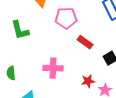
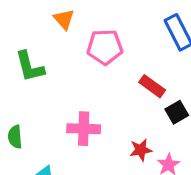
red rectangle: (85, 42) -> (152, 86), moved

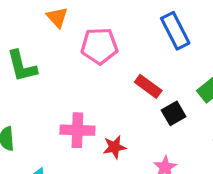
red star: (141, 150) -> (115, 147), moved

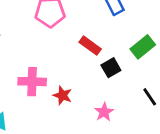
red star: (115, 147) -> (62, 95), turned 30

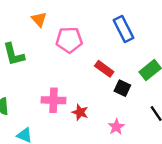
black square: (111, 68) -> (122, 88), turned -35

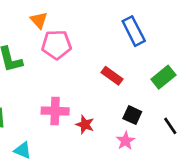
pink pentagon: (69, 40) -> (56, 45), moved
black square: (122, 88) -> (132, 115), moved

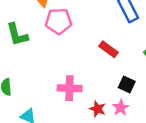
pink cross: (55, 111) -> (70, 88), moved
red star: (85, 125) -> (98, 109), moved

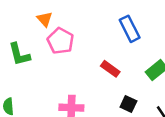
pink pentagon: (59, 21) -> (60, 41), turned 30

